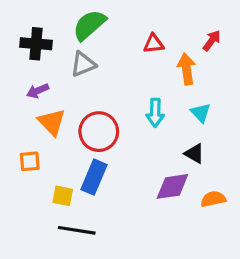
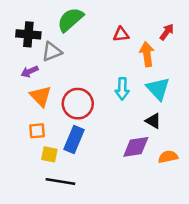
gray triangle: (83, 64) -> (52, 52), moved
cyan triangle: (201, 113) -> (158, 89), size x1.5
orange square: (30, 161) -> (37, 131), moved

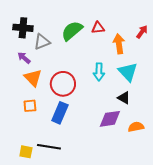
green semicircle: (70, 20) -> (72, 31), moved
red arrow: (167, 32) -> (142, 32), moved
purple arrow: (30, 71) -> (24, 58), turned 64
yellow square: (49, 154) -> (26, 152), moved

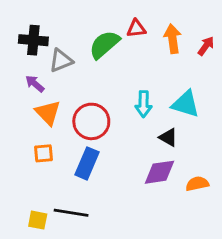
red triangle: (98, 28) -> (136, 29), moved
orange arrow: (119, 44) -> (173, 39), moved
cyan triangle: (128, 72) -> (186, 104), turned -30
black triangle: (124, 98) -> (168, 137), moved

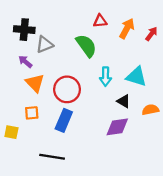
orange arrow: (173, 39) -> (127, 28), turned 36
green semicircle: (104, 45) -> (86, 46), moved, turned 95
orange semicircle: (197, 184) -> (150, 110), moved
yellow square: (38, 220) -> (11, 132), moved

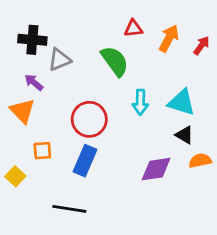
orange triangle: (35, 83) -> (22, 111), moved
black triangle: (124, 101) -> (184, 135), moved
orange semicircle: (150, 110) -> (200, 161), moved
yellow square: (11, 132) -> (15, 176), turned 32

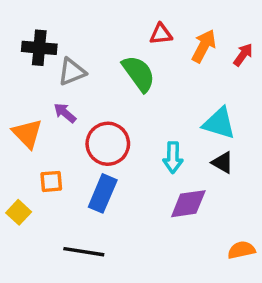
purple arrow: (34, 82) -> (65, 113), moved
cyan arrow: (140, 102) -> (173, 157), moved
orange semicircle: (200, 161) -> (241, 250), moved

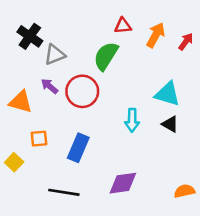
black cross: (39, 48) -> (30, 36), turned 30
green semicircle: (139, 73) -> (106, 56), turned -112
orange triangle: (27, 133) -> (21, 102), turned -30
red circle: (108, 144) -> (82, 91), moved
purple diamond: (188, 204) -> (123, 183), moved

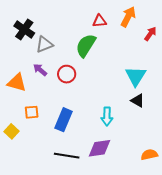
orange arrow: (156, 35) -> (128, 17), moved
red circle: (82, 91) -> (67, 74), size x0.7
cyan triangle: (167, 94) -> (136, 76), turned 45
cyan arrow: (132, 120) -> (107, 116), moved
black line: (64, 192) -> (67, 156), moved

